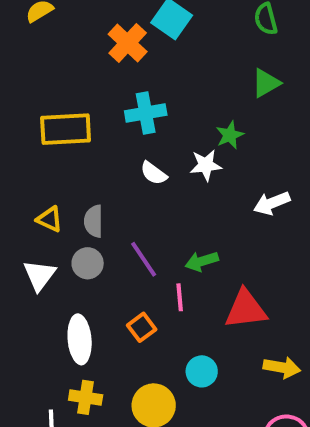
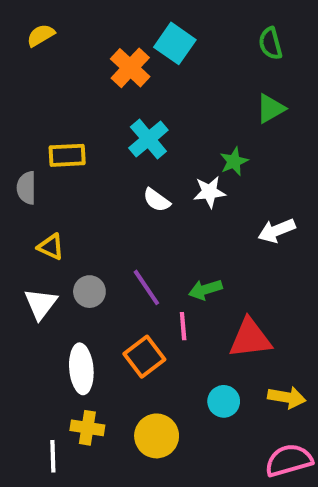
cyan cross: (146, 113) -> (148, 139), turned -30
yellow rectangle: (66, 129) -> (67, 155), size x0.7
gray semicircle: (94, 221) -> (26, 188), moved
orange square: (142, 327) -> (144, 357), size x1.4
cyan circle: (202, 371) -> (224, 401), moved

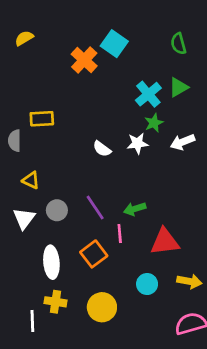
cyan cross: (148, 139) -> (148, 94), moved
white arrow: (277, 231) -> (183, 142), moved

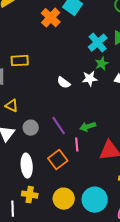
cyan circle: (147, 284) -> (95, 200), moved, size x1.6

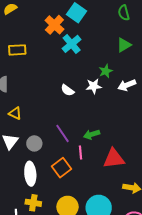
cyan cross: (98, 43) -> (72, 44), moved
yellow rectangle: (20, 61) -> (17, 50), moved
gray circle: (31, 128) -> (34, 143), moved

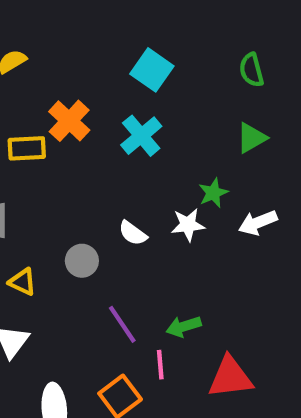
orange cross: (54, 25) -> (69, 121), moved
gray circle: (34, 143) -> (82, 261), moved

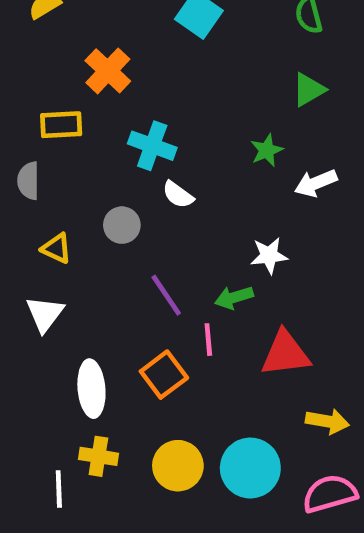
cyan cross: (141, 136) -> (152, 146), moved, turned -30
yellow rectangle: (27, 148) -> (61, 125), moved
white star: (188, 225) -> (269, 255), moved

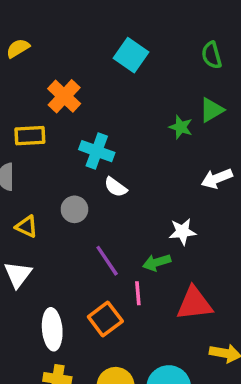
green star: (267, 150) -> (181, 127), moved, turned -30

